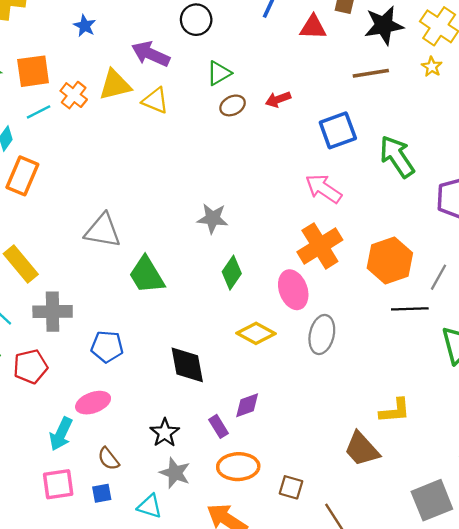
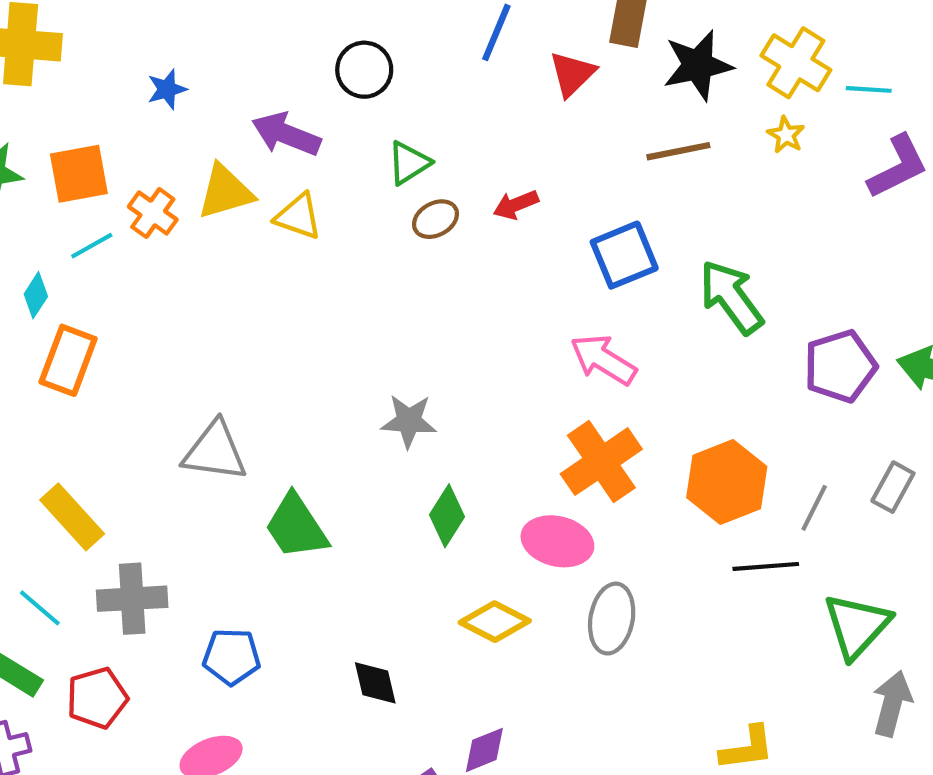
blue star: (85, 26) -> (167, 89), turned 30
red triangle: (313, 27) -> (572, 74), turned -44
pink ellipse: (293, 290) -> (557, 541), turned -54
black diamond: (187, 365) -> (375, 683), size x0.7

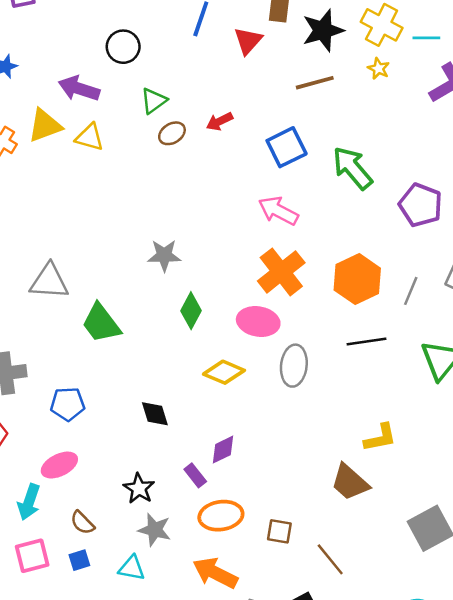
purple pentagon: (840, 366) -> (421, 205), turned -30
black line: (766, 566) -> (366, 342), moved

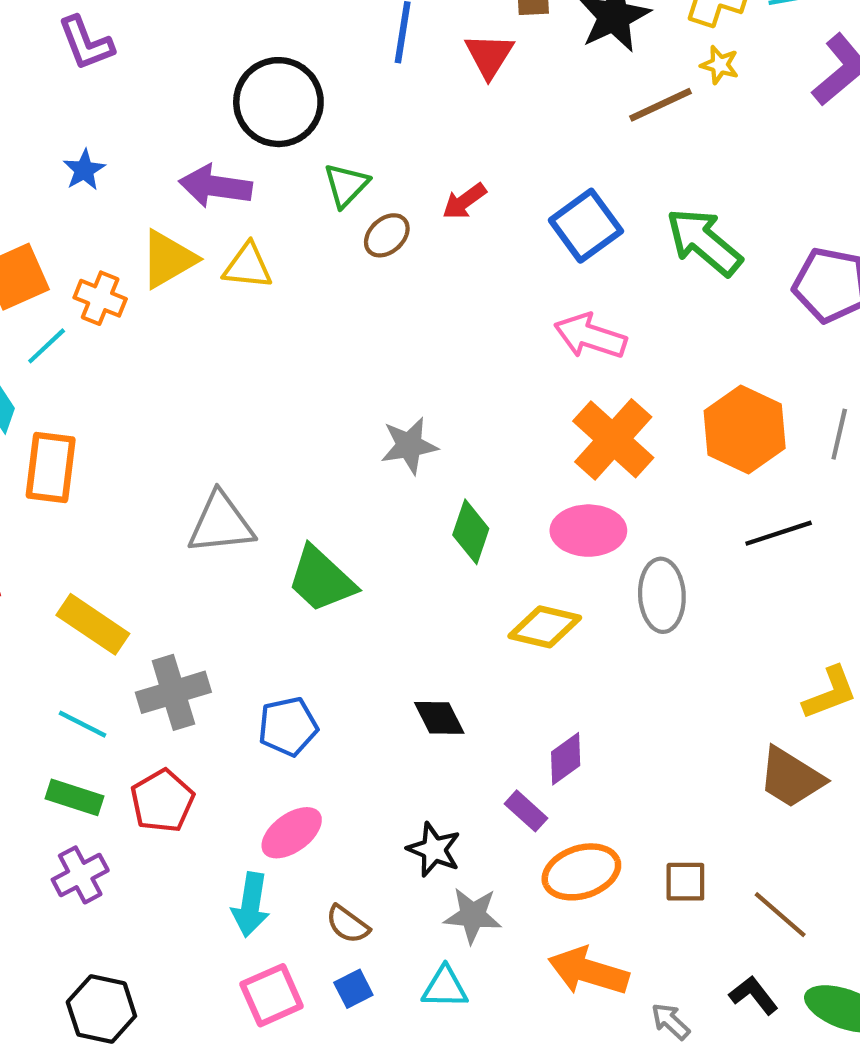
black circle: (123, 47) -> (278, 102), size x1.5
brown line: (315, 83) -> (661, 105), moved

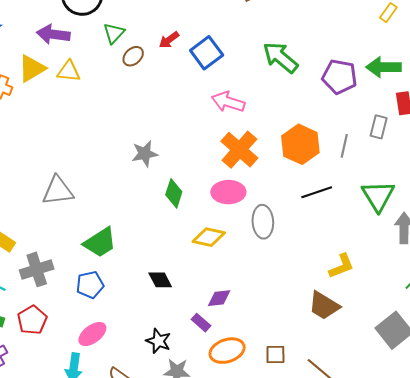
blue square: (586, 226) -> (207, 53), moved
green trapezoid: (321, 579) -> (100, 242), moved, turned -75
purple diamond: (566, 759) -> (219, 298), turned 30

